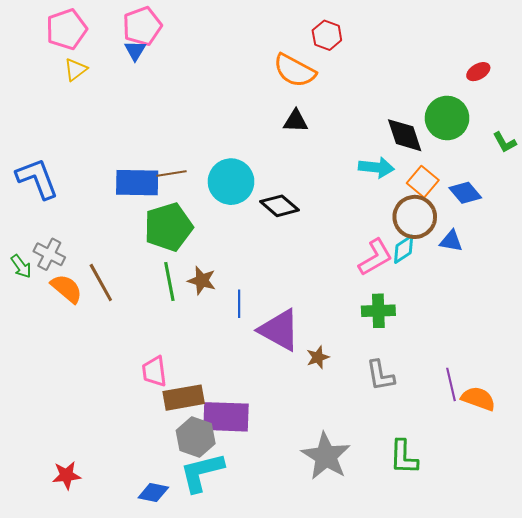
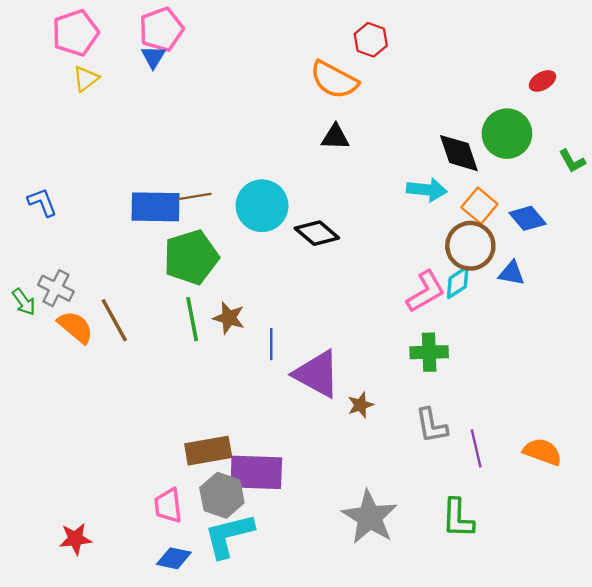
blue L-shape: (37, 179) -> (42, 202), size x0.6
pink trapezoid: (154, 371) -> (168, 506), moved
purple line: (451, 384) -> (476, 448), moved

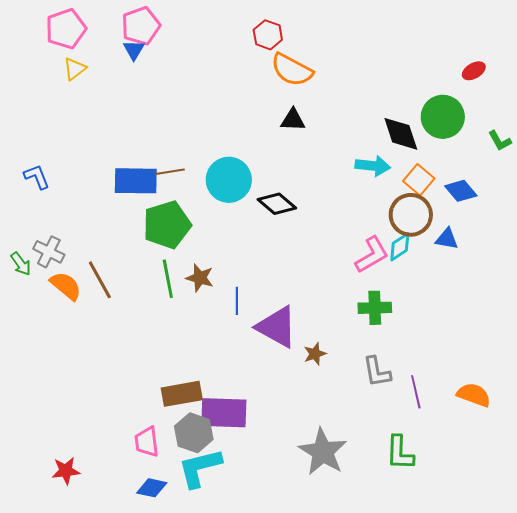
red hexagon: (371, 40) -> (268, 35), moved

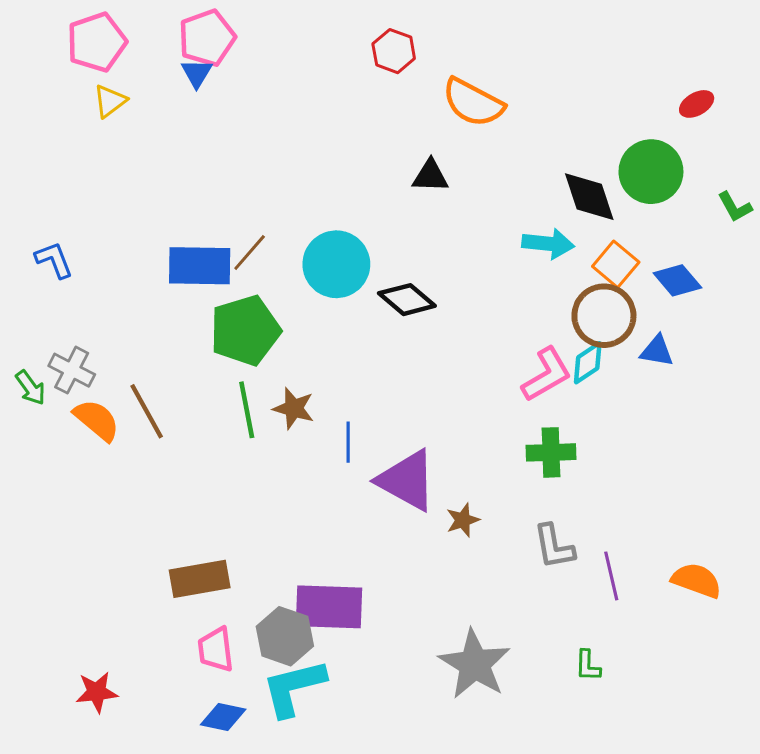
orange semicircle: (292, 70) -> (473, 103), moved
brown line: (170, 172) -> (250, 252), turned -40
brown rectangle: (182, 394) -> (200, 579), moved
green L-shape: (400, 453) -> (588, 666), size x0.6

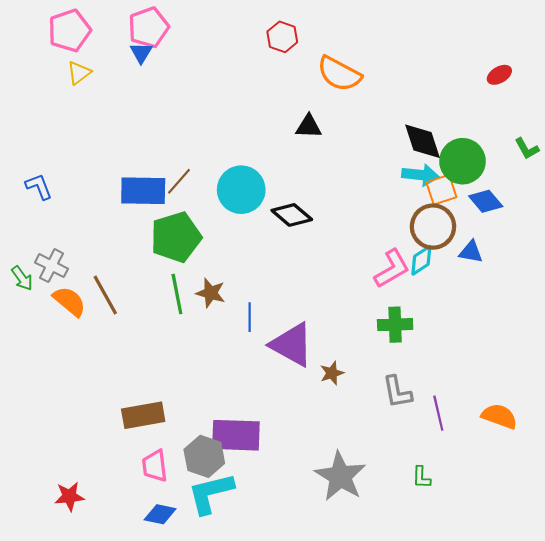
green circle: (651, 172) -> (463, 161), moved
cyan arrow: (548, 244) -> (420, 175), moved
orange square: (616, 264) -> (441, 190), turned 32

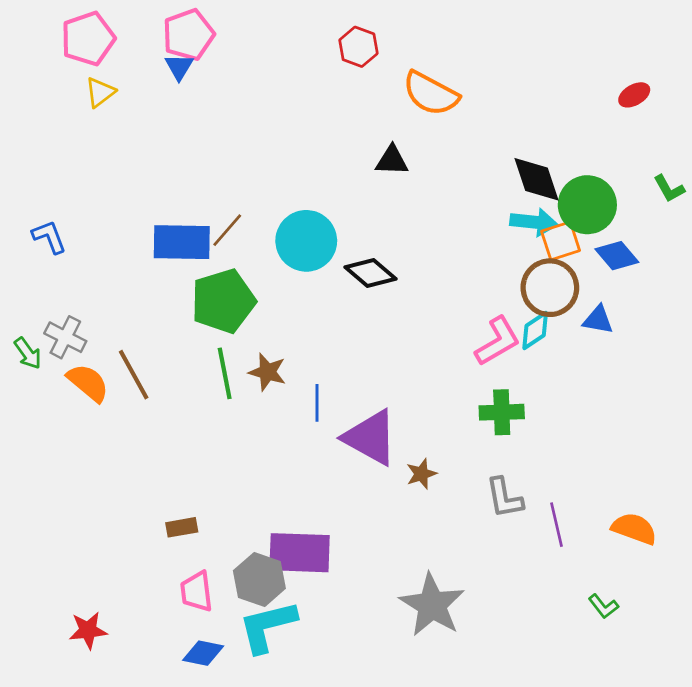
brown rectangle: (143, 415) -> (182, 527), size x0.6
green L-shape: (421, 477) -> (603, 606), moved, turned -40

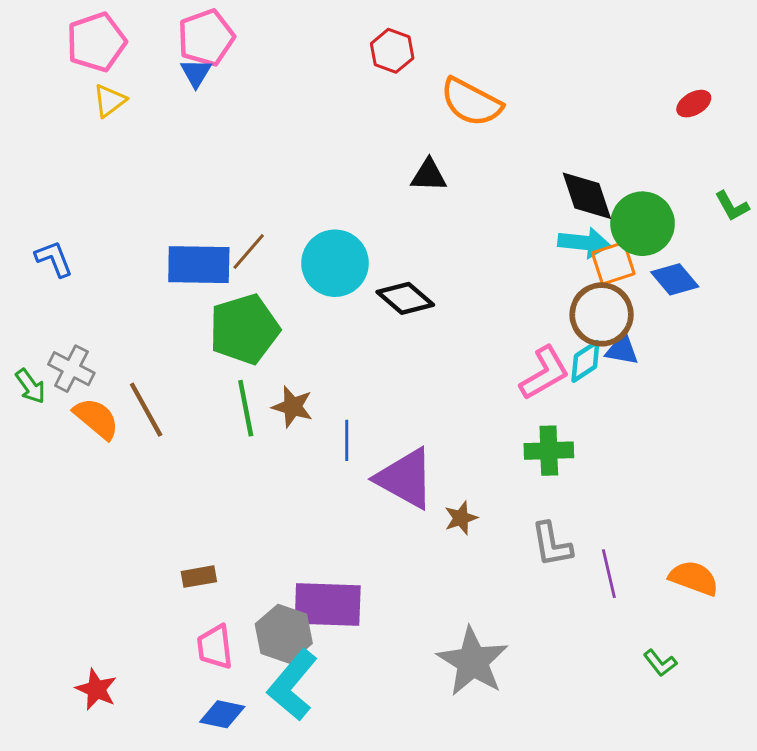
blue triangle: (598, 320) -> (622, 350), moved
cyan L-shape: (267, 626) -> (293, 685), turned -36
red star: (88, 630) -> (96, 689), turned 30

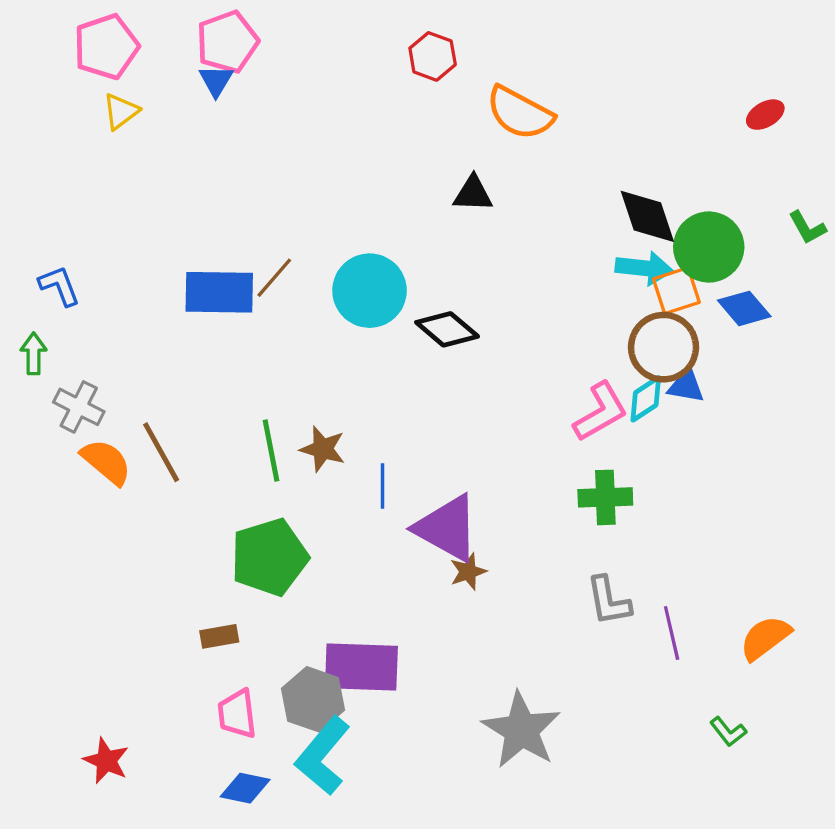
green pentagon: (244, 329) -> (269, 557), moved
green arrow: (30, 386) -> (34, 354), moved, turned -144
brown star: (461, 518) -> (468, 572), moved
orange semicircle: (694, 578) -> (765, 638), turned -57

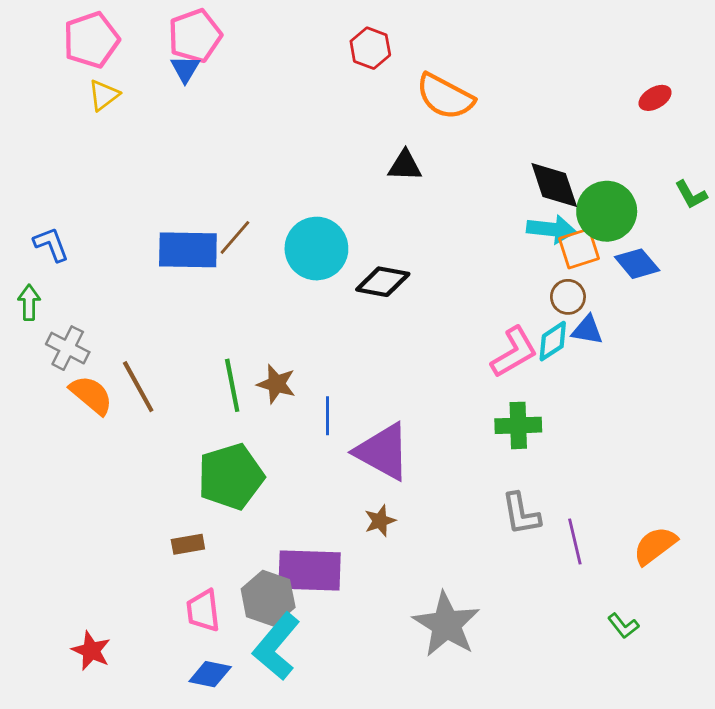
black diamond: (447, 329) -> (383, 282), turned -30
brown circle: (664, 347) -> (568, 297), size x0.6
brown star: (468, 572) -> (380, 521), moved

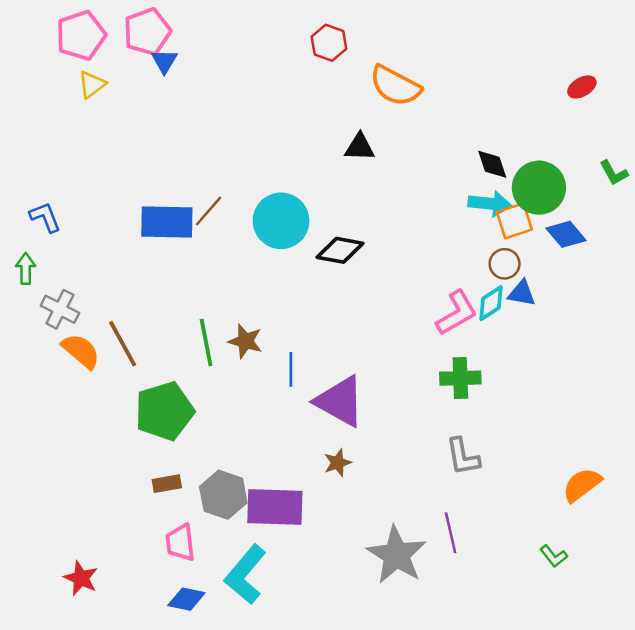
pink pentagon: (195, 36) -> (147, 32), moved
black diamond: (554, 185) -> (492, 164), size x0.7
green pentagon: (231, 477) -> (164, 411), moved
purple line: (575, 541) -> (451, 533), moved
gray hexagon: (268, 598) -> (223, 495), moved

